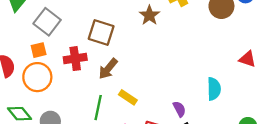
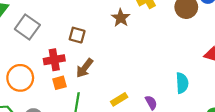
brown square: (101, 32) -> (77, 35), size x0.7
orange square: (39, 50) -> (59, 83), moved
yellow rectangle: (128, 97) -> (119, 99), moved, turned -63

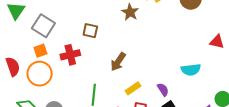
brown arrow: (85, 68) -> (118, 62), moved
orange square: (59, 83) -> (40, 51), moved
cyan semicircle: (182, 83) -> (191, 70), turned 90

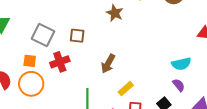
gray square: (43, 26) -> (43, 35), moved
orange square: (40, 51) -> (30, 61), turned 32
purple semicircle: (163, 90) -> (179, 85), moved

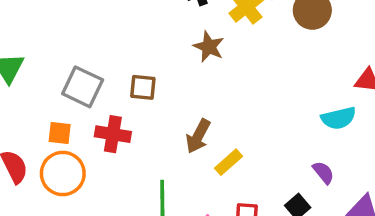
red cross: (60, 62) -> (113, 134), turned 30
cyan semicircle: (181, 64) -> (339, 118), moved
yellow rectangle: (126, 89) -> (229, 162), moved

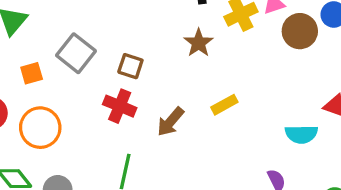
orange square: (60, 133) -> (32, 73), moved, turned -35
red cross: (113, 134) -> (120, 106), moved
yellow rectangle: (229, 162) -> (224, 105), moved

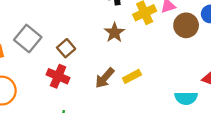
brown square: (130, 66) -> (66, 48), turned 30
brown arrow: (170, 122) -> (105, 78), moved

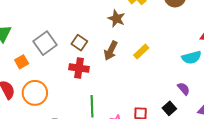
gray square: (28, 38) -> (45, 43), turned 30
brown arrow: (105, 78) -> (111, 51), moved

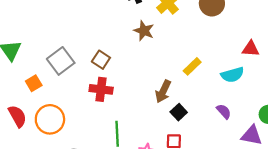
brown arrow: (111, 51) -> (163, 91), moved
yellow rectangle: (141, 51) -> (192, 66), moved
black square: (169, 108) -> (179, 112), moved

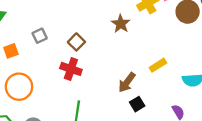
gray square: (61, 61) -> (40, 36), size x0.6

